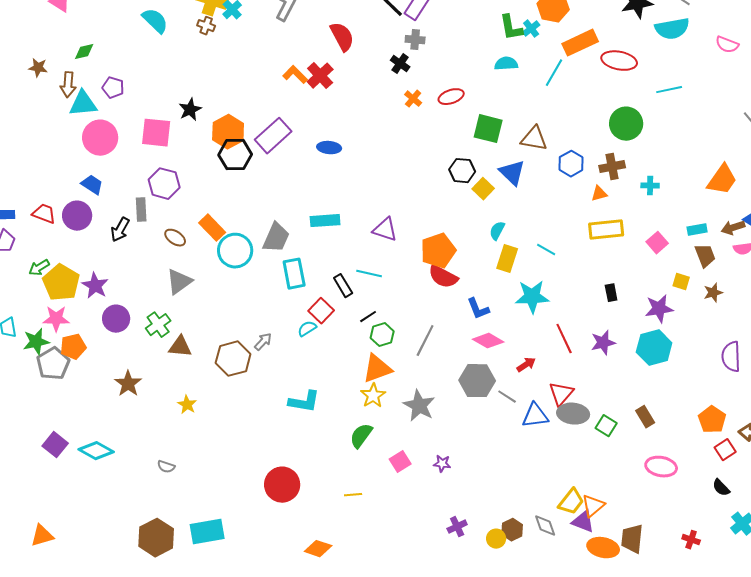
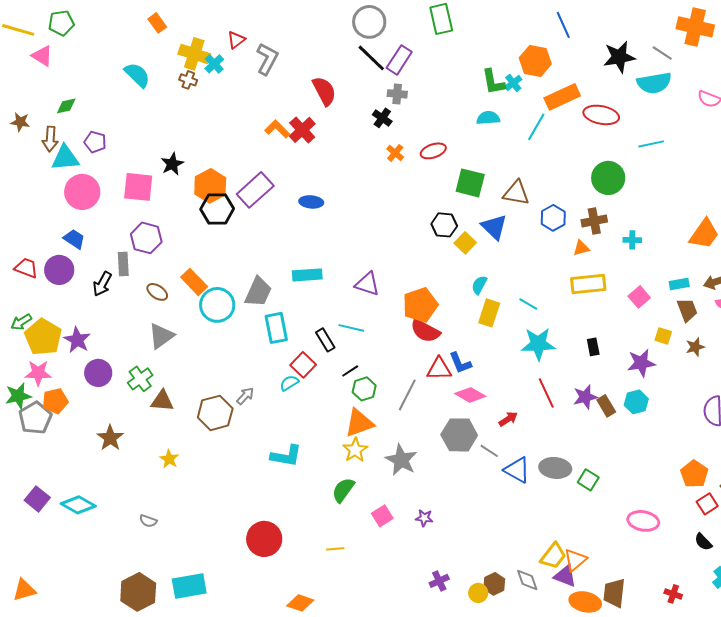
cyan star: (532, 297) -> (538, 344), moved
cyan hexagon: (654, 348) -> (636, 402), size x0.7
red triangle: (561, 394) -> (439, 369), moved, turned 48
blue triangle: (535, 416) -> (517, 470), turned 36
brown rectangle: (645, 417) -> (606, 406), moved

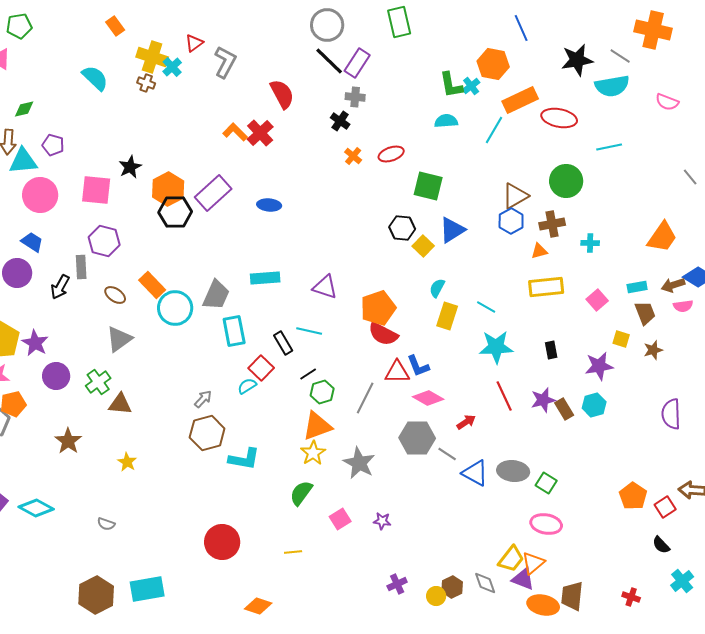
brown triangle: (516, 193) -> (515, 196), moved, turned -40
blue triangle: (494, 227) -> (452, 230), turned 44
brown hexagon: (215, 413) -> (207, 433), moved
orange pentagon: (694, 474) -> (633, 496), moved
pink ellipse: (643, 521) -> (546, 524), moved

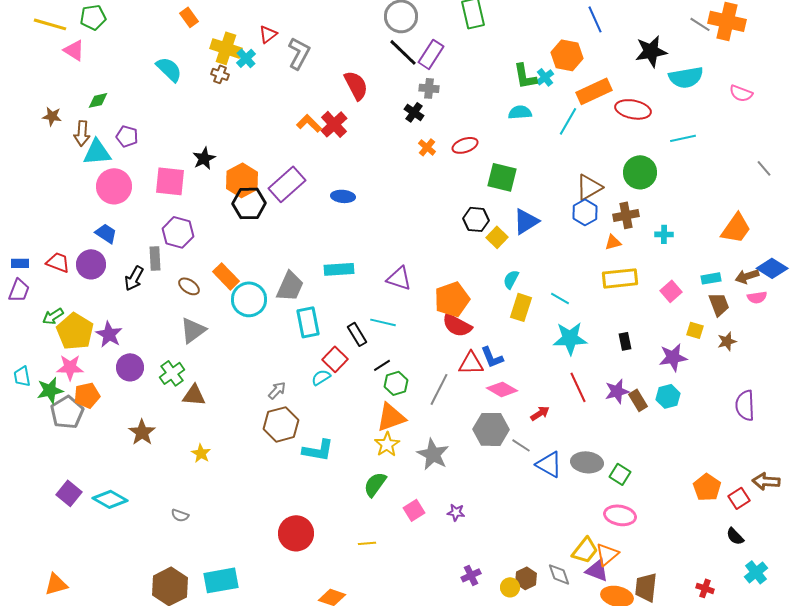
gray line: (620, 56) -> (700, 24), moved

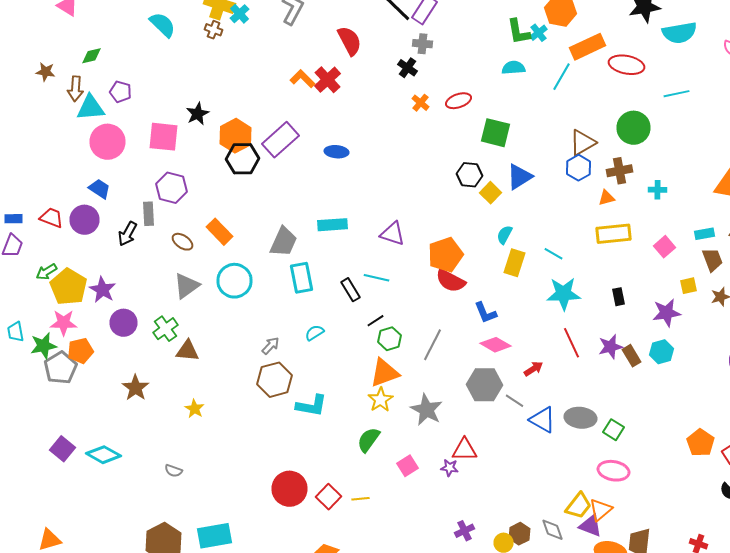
cyan circle: (249, 299) -> (234, 281), moved
yellow square: (695, 330) -> (688, 286), turned -30
red square: (335, 359) -> (328, 497), moved
red triangle: (471, 363) -> (464, 450), moved

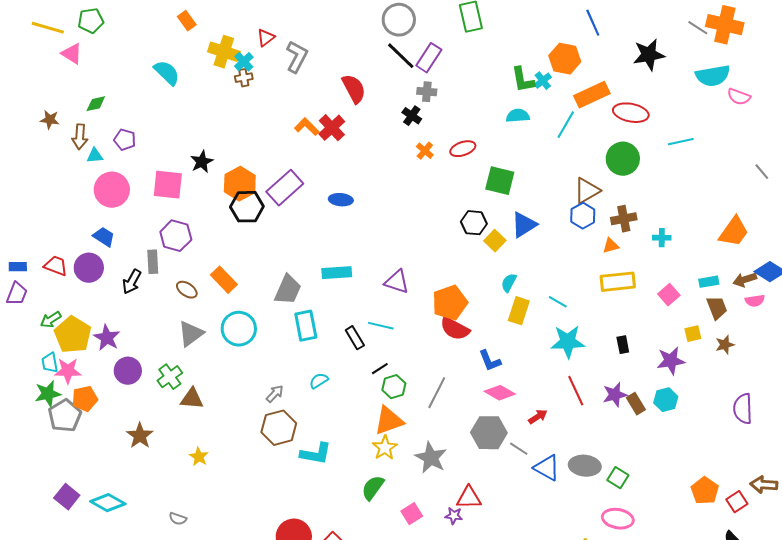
brown cross: (214, 30) -> (244, 78), moved, turned -30
cyan semicircle: (680, 33) -> (713, 76), moved
cyan triangle: (90, 108) -> (95, 156), size x0.6
green circle: (634, 128) -> (623, 159), moved
cyan trapezoid: (16, 332) -> (50, 363), moved

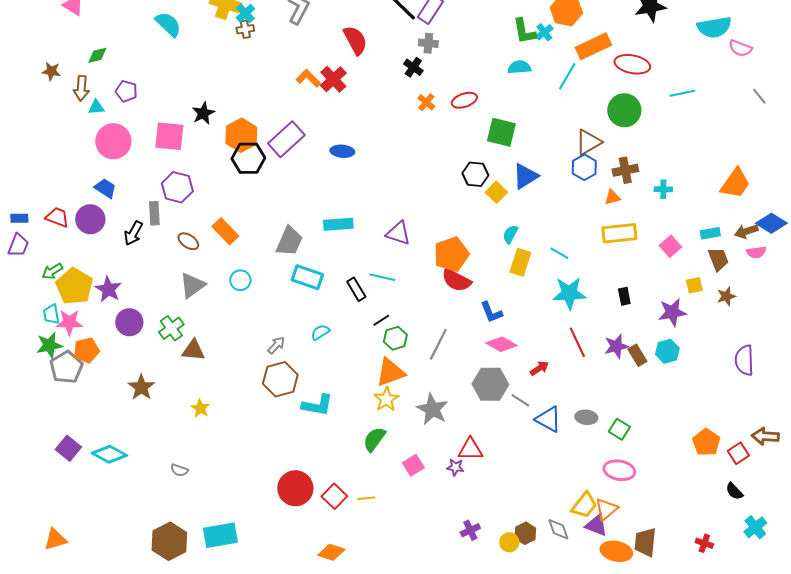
gray line: (762, 172) -> (759, 96), moved
cyan rectangle: (306, 326) -> (307, 277), turned -60
cyan circle: (239, 329) -> (240, 280), size x0.6
gray ellipse: (585, 466) -> (586, 417), size x0.7

